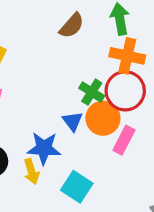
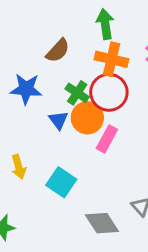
brown semicircle: (72, 26) -> (58, 51), moved
blue star: (44, 148) -> (26, 89), moved

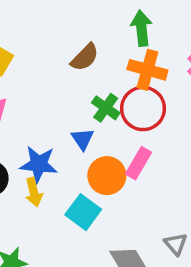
blue star: (26, 89) -> (39, 164), moved
orange circle: (87, 118) -> (107, 176), moved

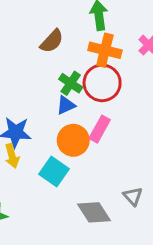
blue triangle: (83, 139) -> (66, 105), moved, turned 42

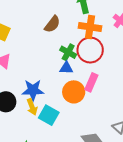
blue triangle: (66, 105) -> (66, 68), turned 32
cyan square: (54, 172) -> (49, 115), moved

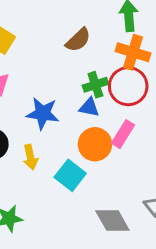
green cross: (68, 52) -> (95, 85), turned 35
blue star: (33, 90) -> (43, 113), moved
cyan square: (49, 115) -> (70, 175), moved

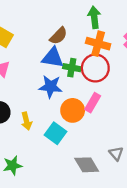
green cross: (95, 85) -> (72, 68), turned 30
blue triangle: (89, 107) -> (53, 58), moved, size x1.5
blue star: (43, 113) -> (51, 87), moved

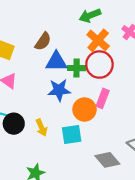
green arrow: (94, 17) -> (90, 16), turned -95
brown semicircle: (58, 36) -> (43, 41), moved
orange cross: (98, 44) -> (98, 40), turned 35
cyan square: (55, 133) -> (72, 134), turned -35

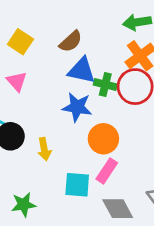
pink rectangle: (103, 98) -> (107, 171), moved
cyan square: (72, 134) -> (77, 185), moved

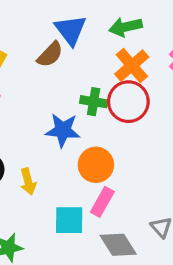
blue triangle: (82, 71) -> (71, 30), moved, turned 44

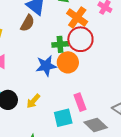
orange circle: (96, 165) -> (68, 62), moved
yellow arrow: (28, 182) -> (33, 101), turned 70
pink rectangle: (102, 202) -> (80, 102), turned -36

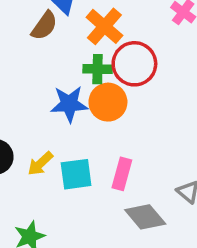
orange cross: (77, 17) -> (104, 26), moved
pink rectangle: (80, 102) -> (122, 174), turned 30
cyan square: (63, 118) -> (76, 174), moved

